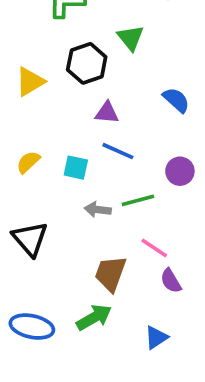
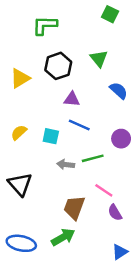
green triangle: (131, 38) -> (99, 59), moved
blue triangle: (156, 337) -> (120, 252), moved

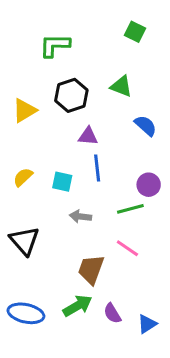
green triangle: (99, 59) -> (121, 86), turned -30
blue line: (79, 125) -> (97, 168), turned 60
green line: (93, 158) -> (130, 209), moved
purple semicircle: (115, 213) -> (112, 313), moved

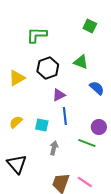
purple triangle: (88, 136) -> (59, 95), turned -32
green line: (130, 209) -> (87, 143), turned 36
gray arrow: (80, 216) -> (54, 148), turned 96
pink line: (127, 248) -> (85, 182), moved

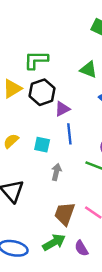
green L-shape: (37, 35) -> (36, 60), moved
black hexagon: (48, 68) -> (42, 92), moved

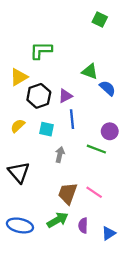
green triangle: (88, 70) -> (90, 71), moved
black hexagon: (42, 92) -> (39, 96), moved
purple semicircle: (81, 248) -> (83, 225), turned 32

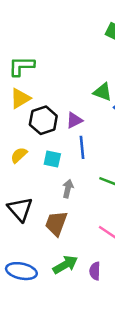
green L-shape: (41, 50) -> (21, 66), moved
brown trapezoid: (68, 193) -> (56, 223), moved

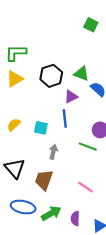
black hexagon: (43, 120) -> (51, 76), moved
purple triangle: (74, 120) -> (71, 97), moved
blue ellipse: (21, 271) -> (23, 207), moved

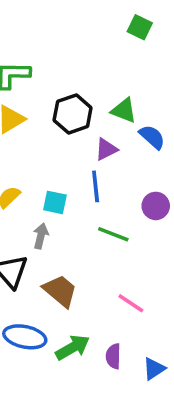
green line: (88, 147) -> (113, 234), moved
gray arrow: (53, 152) -> (41, 236), moved
brown trapezoid: (44, 180) -> (60, 291), turned 110

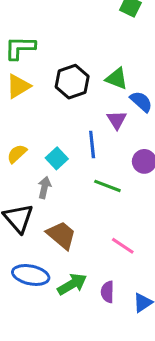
purple triangle: (106, 149) -> (117, 120), moved, turned -35
cyan square: (55, 202) -> (57, 158), turned 35

